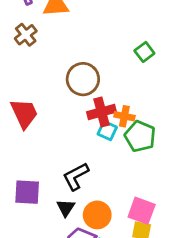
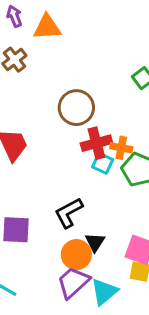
black triangle: (66, 208) -> (95, 242), moved
orange circle: (97, 215) -> (76, 255), moved

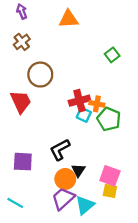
orange triangle: (47, 27) -> (69, 19), moved
brown circle: (76, 108) -> (40, 75), moved

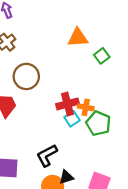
orange triangle: (69, 19) -> (78, 38), moved
cyan square: (84, 115) -> (72, 119), turned 32
black triangle: (78, 170) -> (66, 177), turned 40

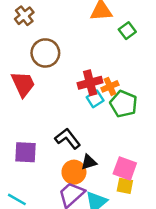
orange cross: (86, 107) -> (110, 86), turned -35
black L-shape: (47, 155) -> (68, 139), turned 80

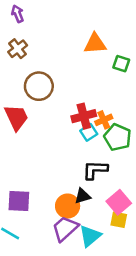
green square: (127, 31) -> (121, 64), turned -35
black L-shape: (68, 139) -> (95, 170), moved, turned -50
purple square: (26, 152) -> (19, 201), moved
pink square: (125, 168) -> (119, 202), turned 30

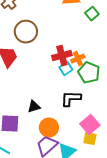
green square: (121, 64) -> (92, 14), turned 32
black triangle: (83, 196) -> (34, 107), moved

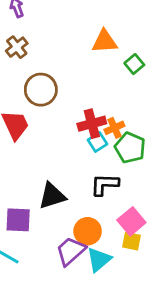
black triangle: (34, 107) -> (52, 196), size x1.5
orange circle: (49, 128) -> (88, 231), moved

